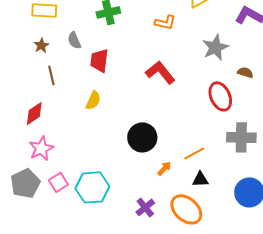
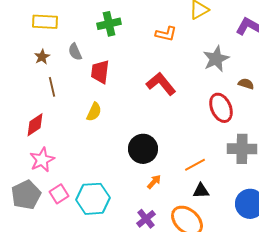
orange arrow: (164, 168) -> (154, 182), moved

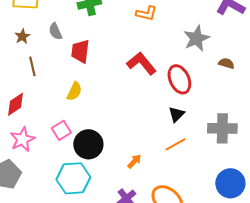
red ellipse: (221, 108) -> (179, 79), moved
black circle: (143, 149) -> (88, 144), moved
black triangle: (201, 191) -> (176, 114), moved, turned -42
pink square: (59, 194) -> (61, 130), moved

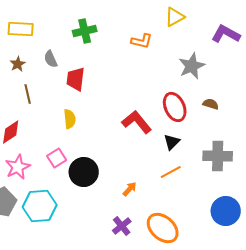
red L-shape: (141, 63) -> (137, 122), moved
brown semicircle: (226, 63) -> (211, 104), moved
yellow semicircle: (74, 91) -> (70, 119), turned -30
cyan hexagon: (73, 178) -> (40, 206), moved

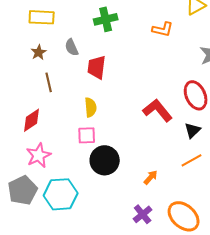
pink square: (57, 158) -> (87, 135), moved, turned 30

